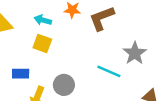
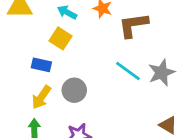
cyan line: (109, 71) -> (128, 71), moved
blue rectangle: (21, 74) -> (41, 65), moved

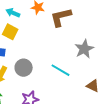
cyan line: (128, 71) -> (61, 70), moved

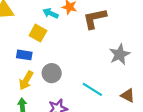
cyan arrow: (13, 13) -> (50, 13), moved
cyan line: (61, 70) -> (92, 89), moved

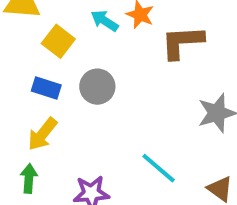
yellow square: (38, 33) -> (58, 41), moved
gray circle: (52, 73) -> (97, 87), moved

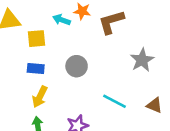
yellow square: (58, 41) -> (37, 39), turned -30
gray circle: (97, 87) -> (77, 66), moved

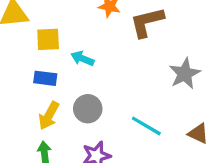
cyan arrow: (62, 20) -> (82, 58), moved
gray circle: (77, 66) -> (88, 109), moved

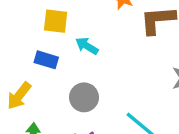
yellow arrow: (49, 116) -> (19, 96), moved

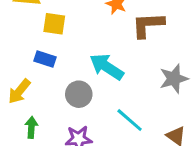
cyan arrow: (87, 46) -> (107, 67), moved, size x1.6

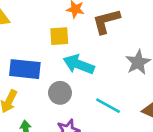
yellow square: (54, 24) -> (59, 36), moved
blue rectangle: (45, 59) -> (25, 69), size x1.6

